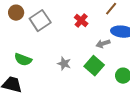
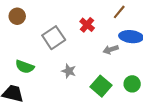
gray square: (40, 21) -> (54, 38), moved
green square: (94, 66) -> (101, 86), moved

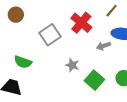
red cross: (87, 25) -> (81, 23), size x1.5
gray star: (69, 71) -> (72, 65), moved

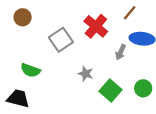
gray arrow: (103, 46) -> (121, 52), turned -48

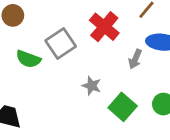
green semicircle: (30, 70) -> (28, 59), moved

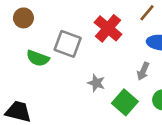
gray square: (61, 44) -> (68, 44), turned -36
gray arrow: (135, 59) -> (143, 71), moved

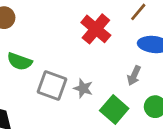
gray square: (68, 44) -> (52, 85), moved

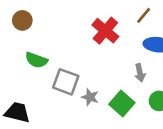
gray arrow: (134, 76) -> (140, 73), turned -36
gray star: (83, 88) -> (90, 97), moved

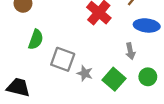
green semicircle: (36, 60) -> (36, 39), turned -90

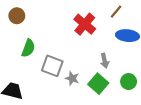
gray arrow: (130, 51) -> (105, 61), moved

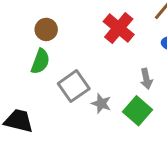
brown circle: (17, 16) -> (46, 29), moved
gray square: (52, 66) -> (74, 86), turned 35

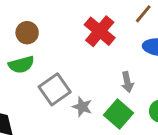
green semicircle: (40, 61) -> (21, 65), turned 55

